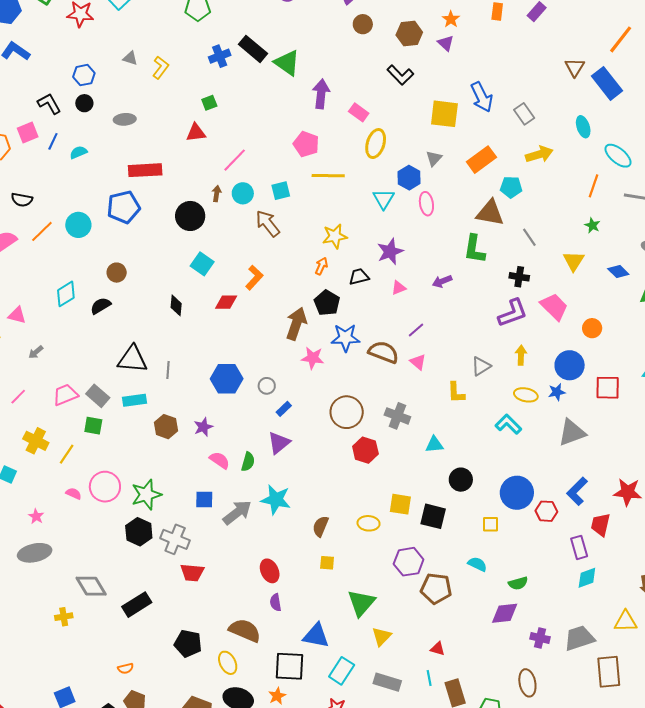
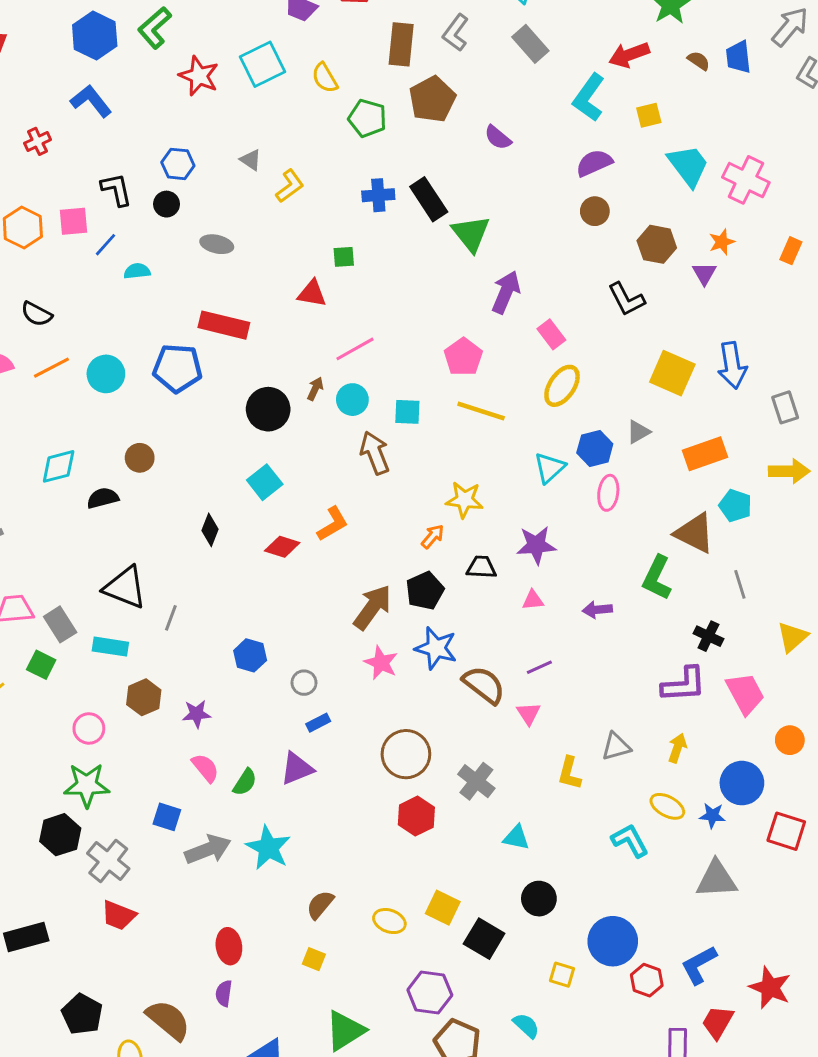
blue hexagon: (227, 379) -> (250, 655), size x0.7
pink circle: (105, 487) -> (89, 728), moved, size x0.7

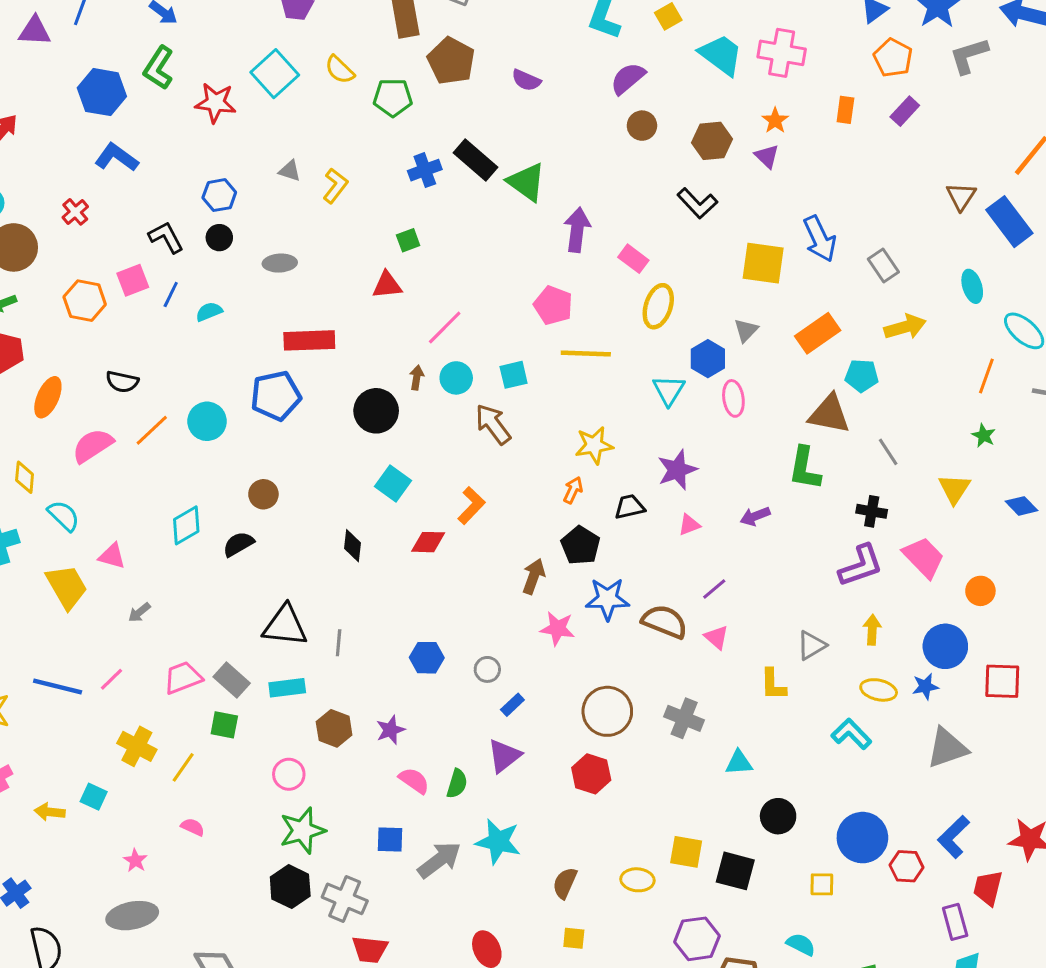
brown arrow: (372, 607) -> (534, 576), size x0.7
red hexagon: (416, 816) -> (591, 774), moved

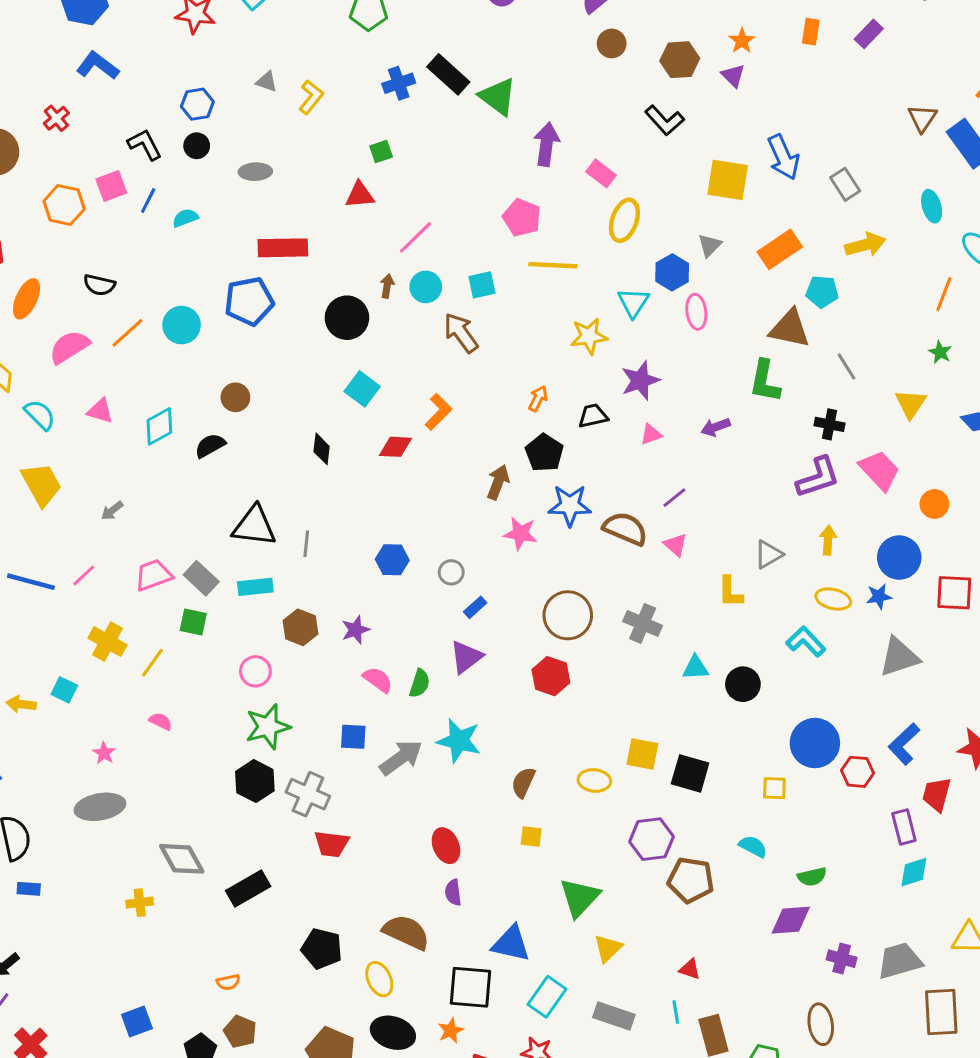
yellow star: (594, 445) -> (589, 336), moved
pink triangle: (112, 556) -> (100, 411), moved
black circle: (778, 816) -> (743, 684), moved

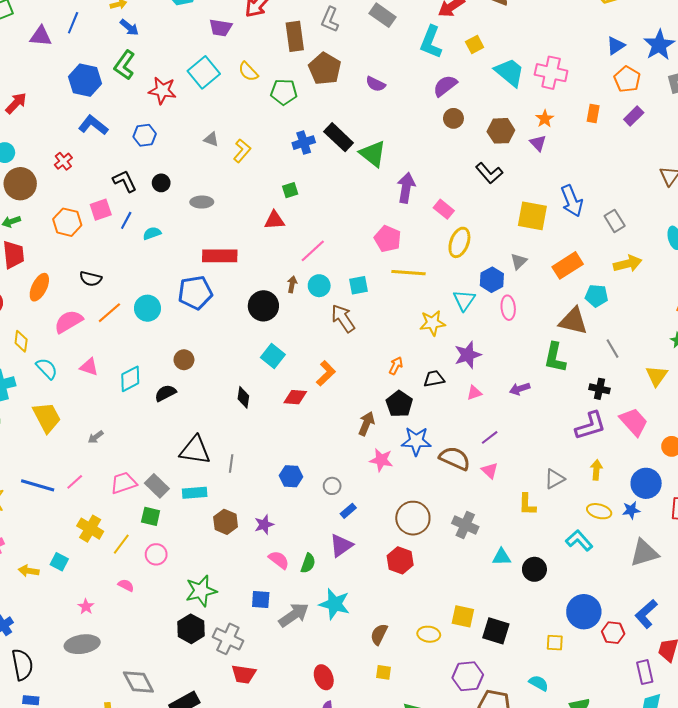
blue hexagon: (197, 104) -> (145, 135), moved
pink circle: (255, 671) -> (156, 554), moved

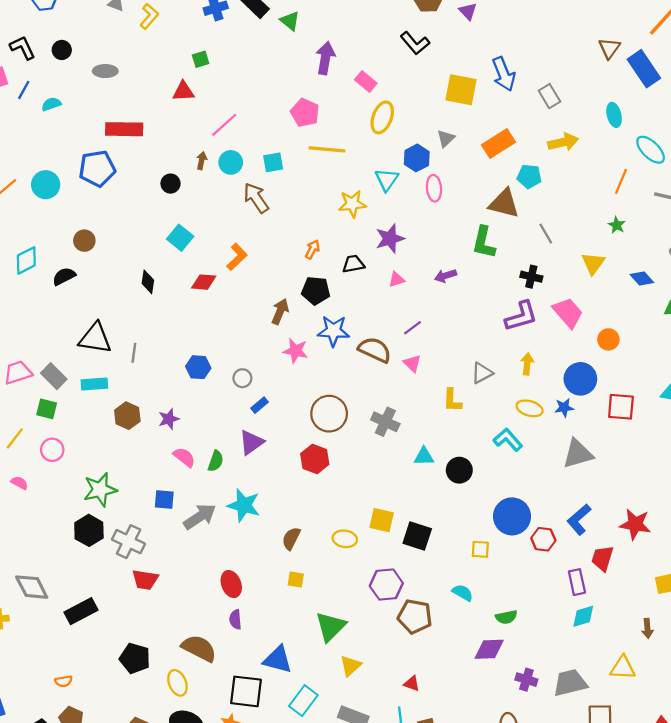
green triangle: (373, 154) -> (290, 21), size x0.7
black circle: (263, 306) -> (170, 184), size x0.6
black pentagon: (399, 404) -> (316, 291), turned -30

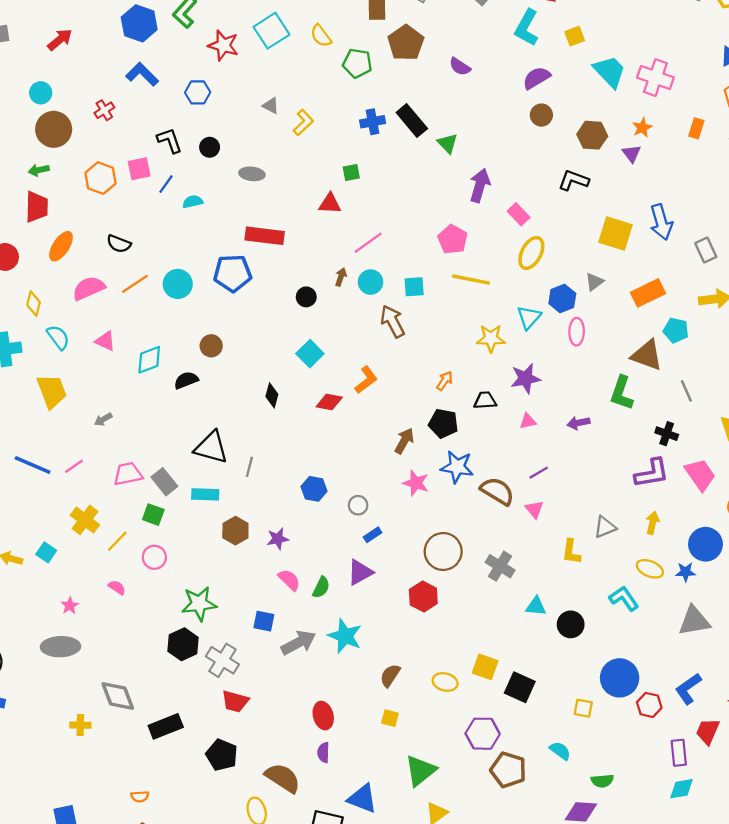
black L-shape: (415, 43) -> (574, 180), turned 144
black pentagon: (135, 658) -> (222, 755), moved

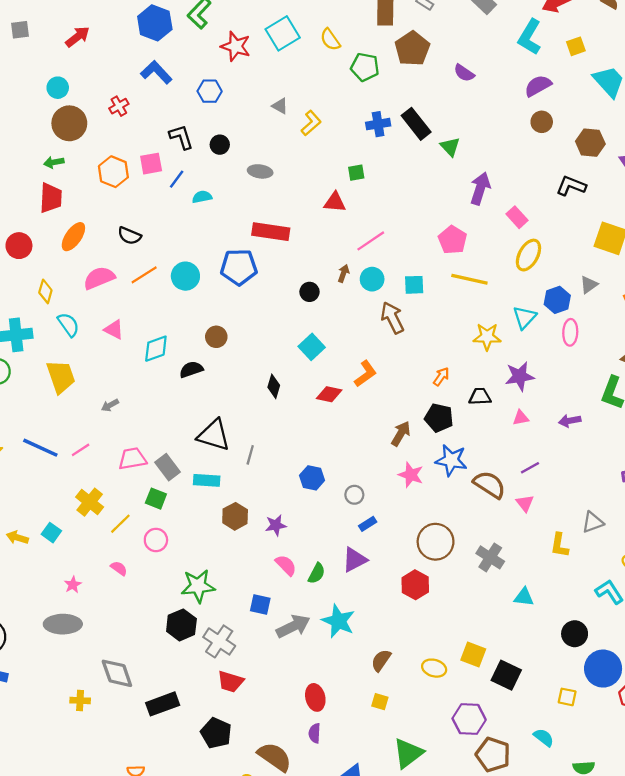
black circle: (571, 624) -> (575, 634), moved

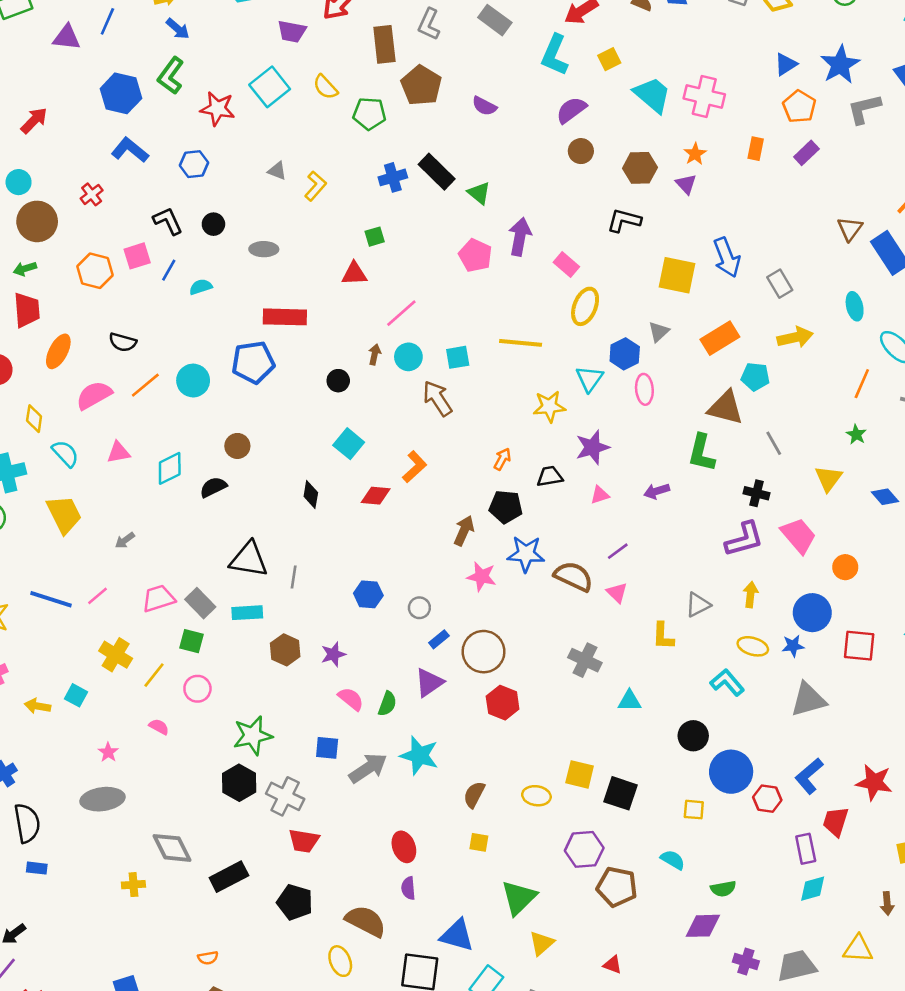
pink pentagon: (453, 240) -> (475, 255), moved
pink triangle: (114, 330) -> (118, 452), turned -30
brown circle: (436, 542) -> (484, 652), moved

